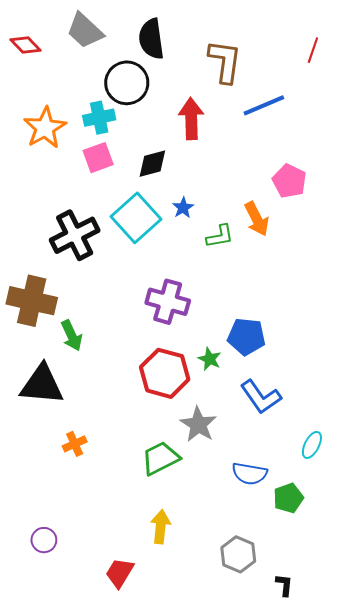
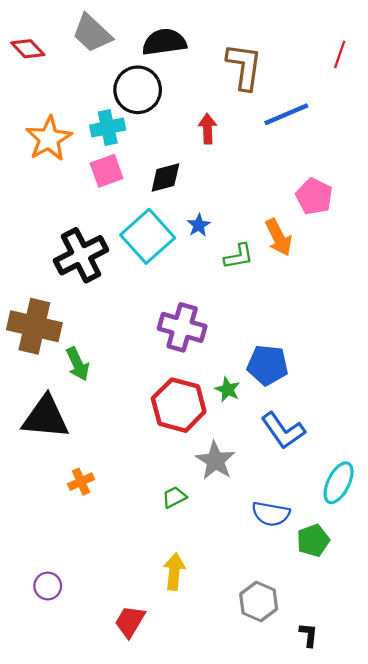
black semicircle: (151, 39) -> (164, 42), turned 90
red arrow: (191, 119) -> (208, 129), size x0.7
cyan ellipse: (312, 445) -> (339, 483), size x1.4
green trapezoid: (161, 458) -> (174, 497), size x0.6

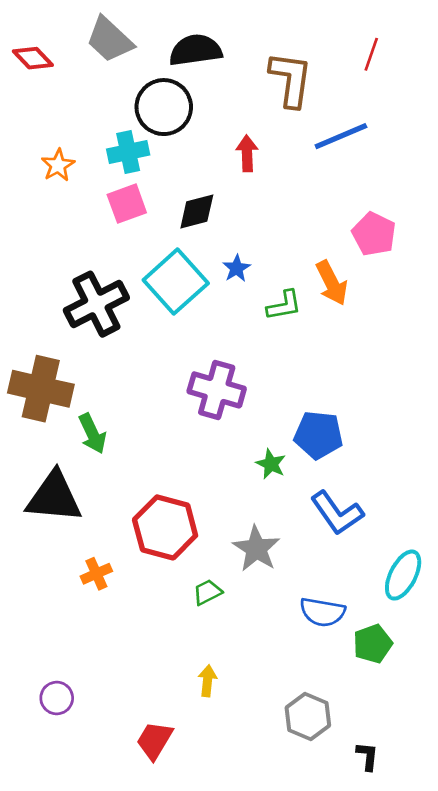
red line: (340, 54) -> (371, 54), moved
orange star: (49, 139) -> (58, 165), size x0.6
red hexagon: (179, 405) -> (165, 527), moved
yellow arrow: (174, 572) -> (207, 681), size x0.7

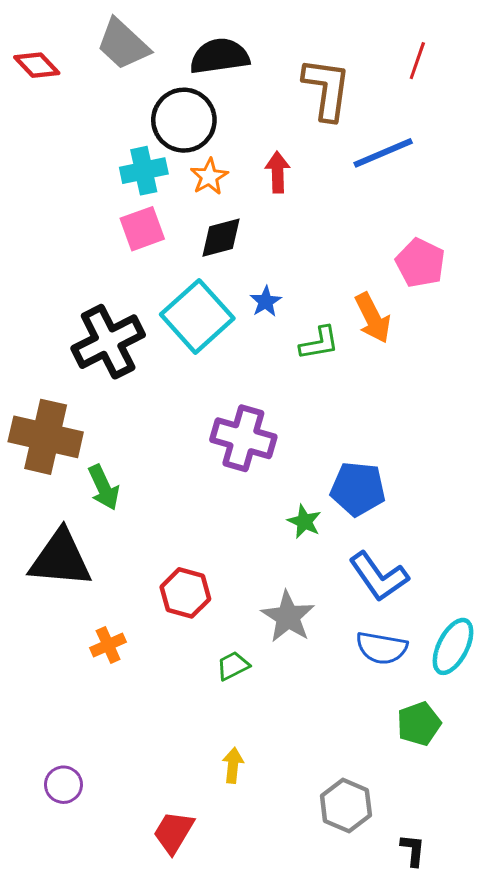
orange star: (58, 165) -> (209, 177), moved
red hexagon: (165, 527) -> (185, 593), size x0.7
blue semicircle: (322, 612) -> (382, 648), moved

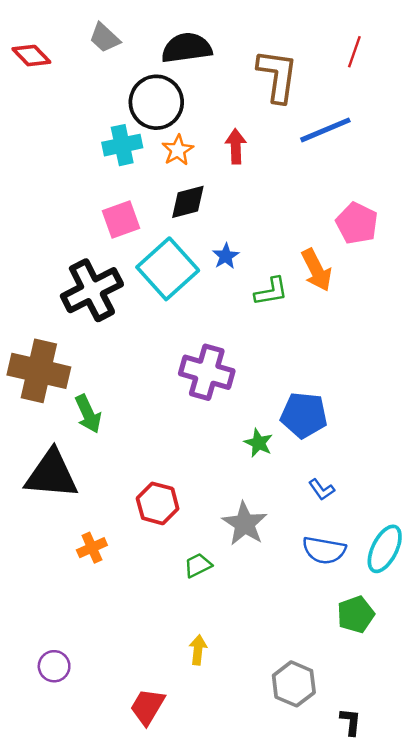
gray trapezoid: (123, 44) -> (105, 38), size x0.7
pink square: (142, 229) -> (121, 220), moved
blue L-shape: (379, 577) -> (322, 490), size x0.5

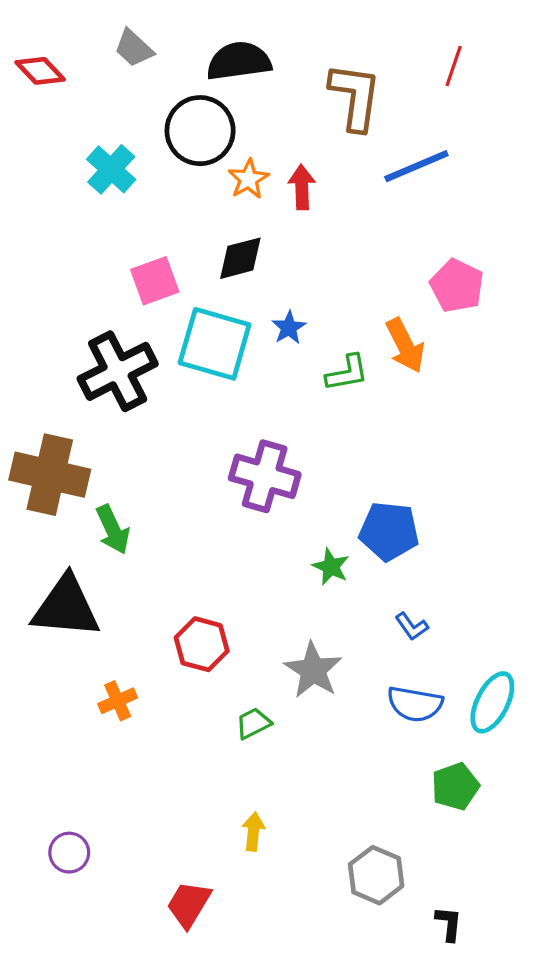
cyan cross: (122, 145) -> (111, 169), moved, turned -36
orange star: (178, 150) -> (248, 179), moved
cyan square: (168, 269) -> (215, 344), turned -32

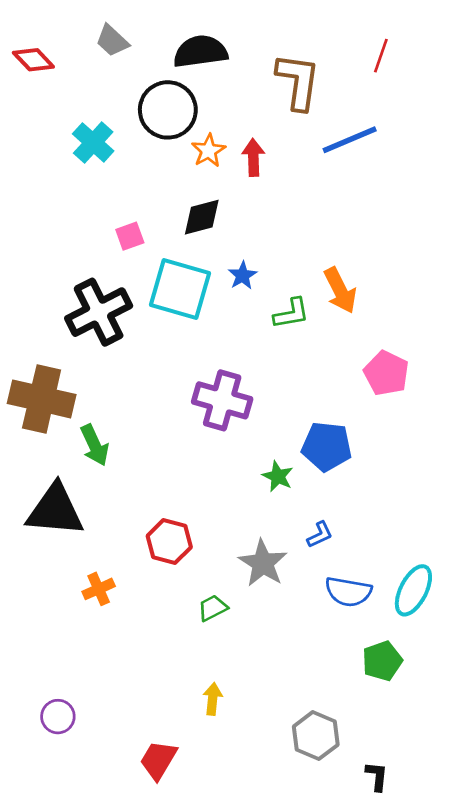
pink square: (155, 281) -> (130, 236), size x0.7
pink pentagon: (457, 286) -> (386, 373), moved
blue L-shape: (412, 626) -> (320, 535), moved, turned -80

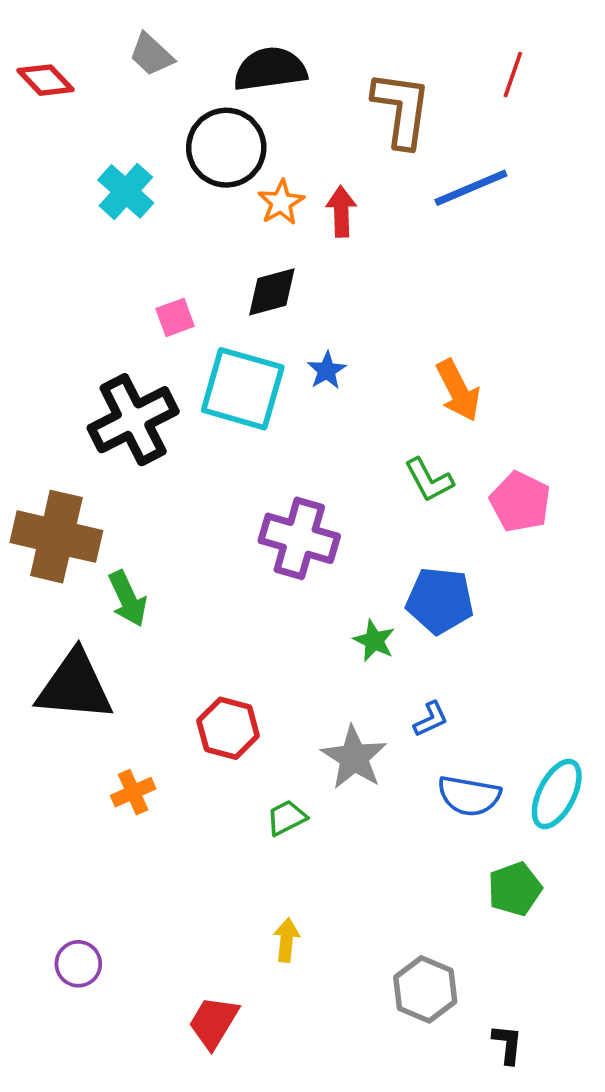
green L-shape: (291, 313) -> (429, 480), moved, turned 72

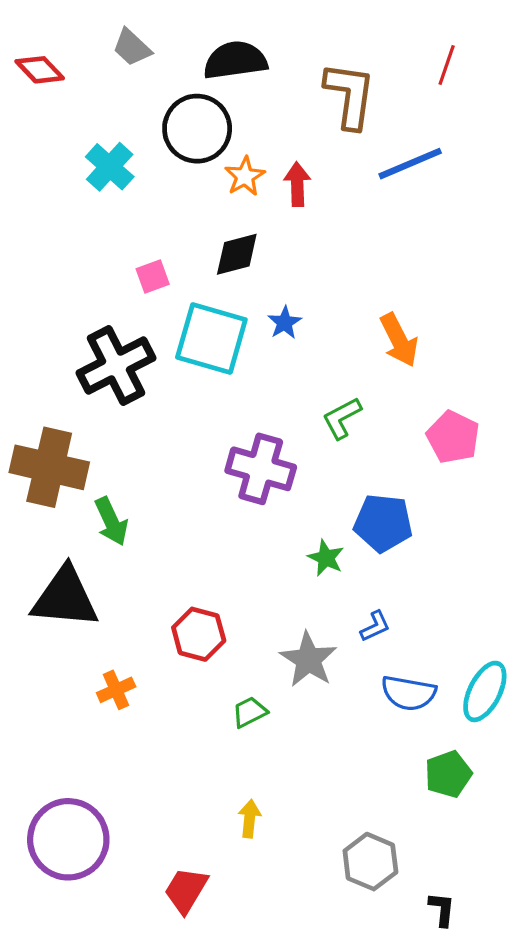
green L-shape: (429, 480) -> (342, 418), moved, turned 90
purple circle: (78, 964) -> (68, 839), size x2.0

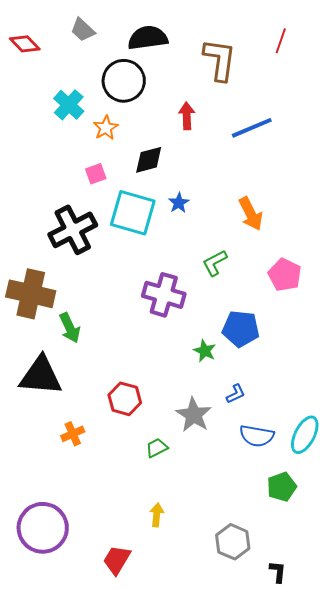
blue line: (410, 164) -> (252, 128), moved
orange star: (245, 176) -> (106, 128), moved

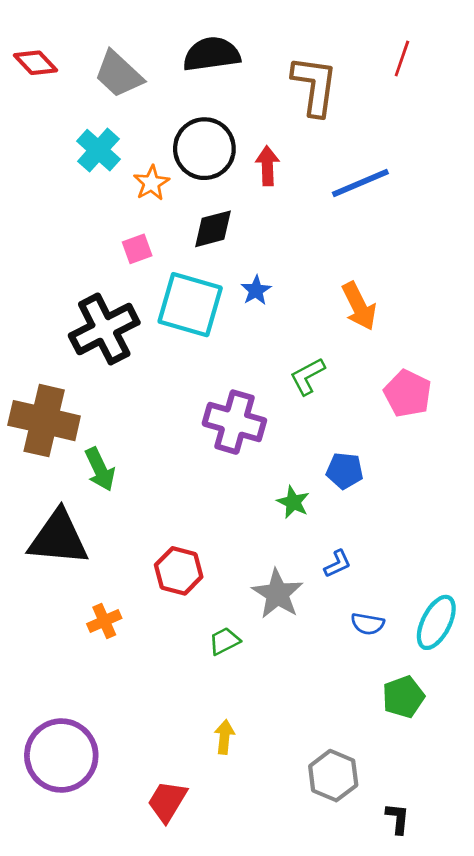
gray trapezoid: (83, 30) -> (119, 74), moved, size x1.4
black circle: (124, 81) -> (204, 149), moved
blue pentagon: (241, 329) -> (345, 471), size x0.7
blue semicircle: (257, 436) -> (368, 624), size x0.7

